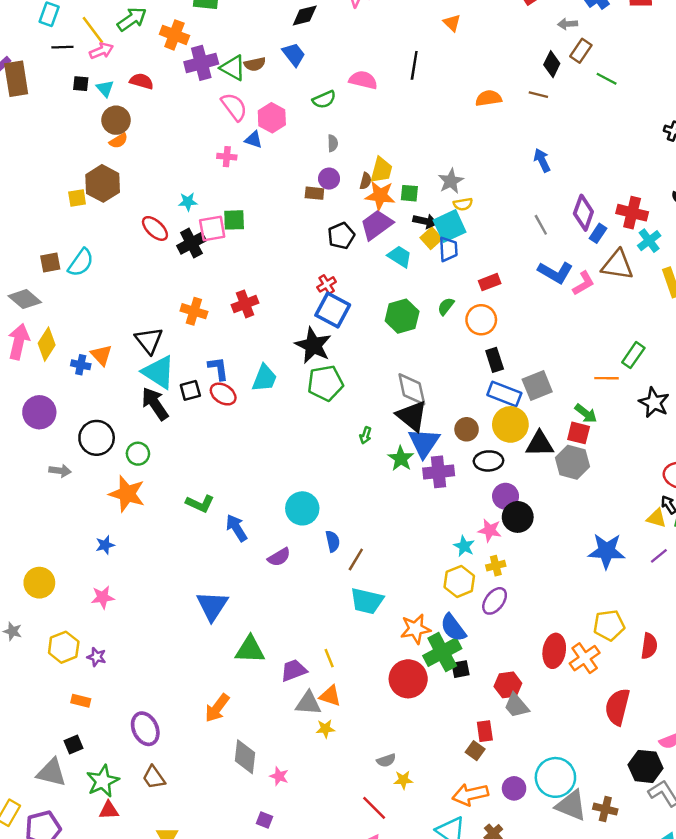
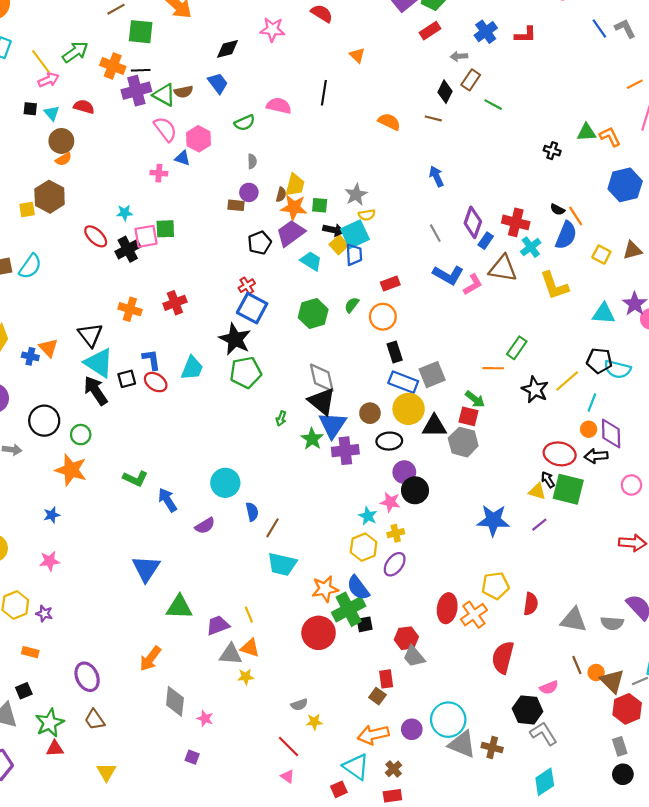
black line: (62, 47) -> (141, 70), moved
orange semicircle: (488, 98) -> (389, 122), turned 35

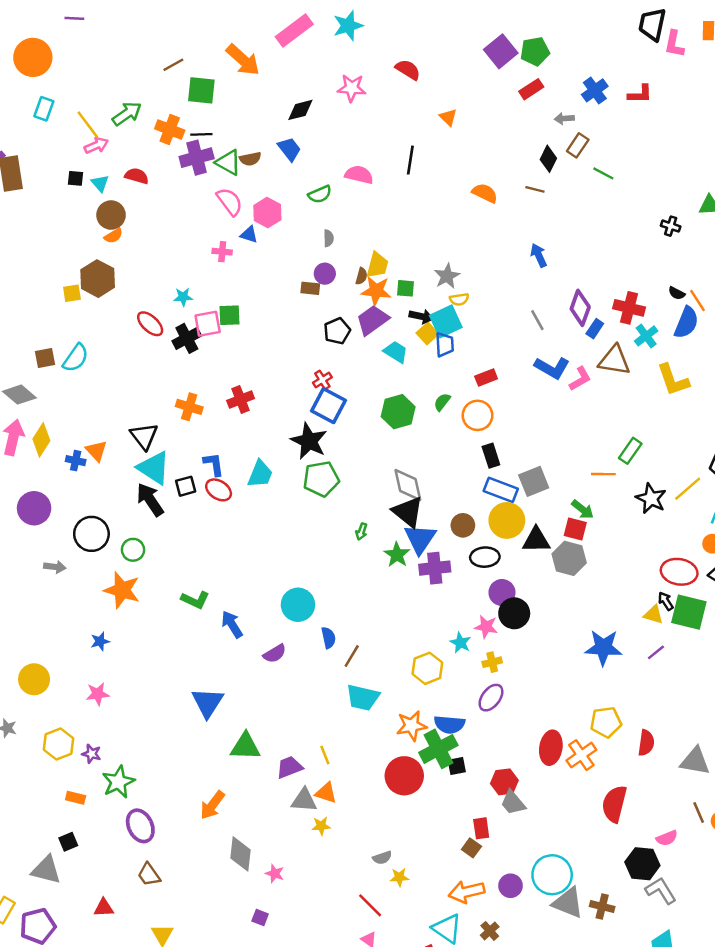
yellow hexagon: (364, 547) -> (427, 668), moved
blue semicircle: (358, 588) -> (449, 724), turned -48
green star: (50, 723) -> (118, 782), moved

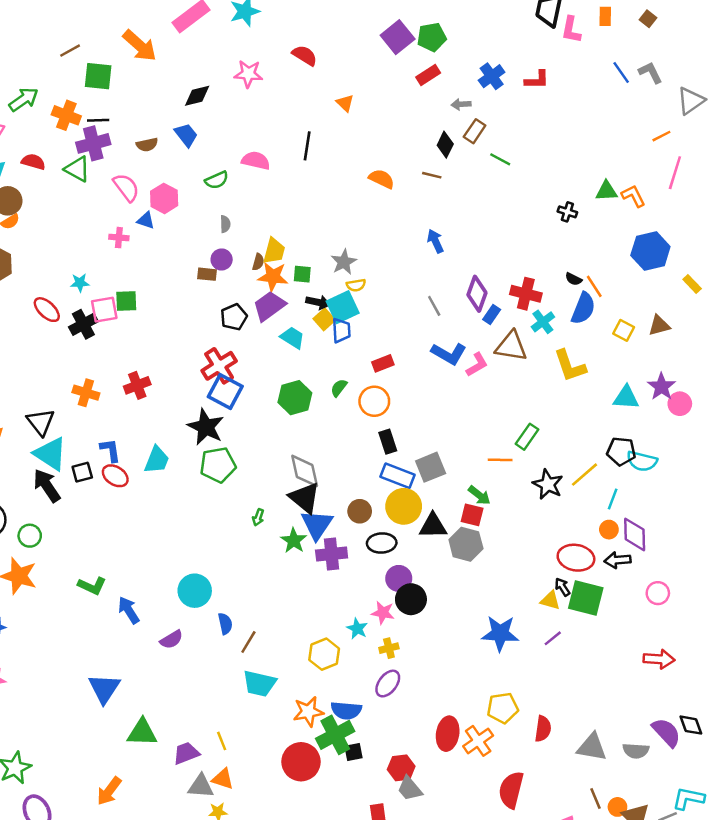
green triangle: (228, 162) -> (77, 169), moved
red cross: (322, 380) -> (219, 366), size x1.8

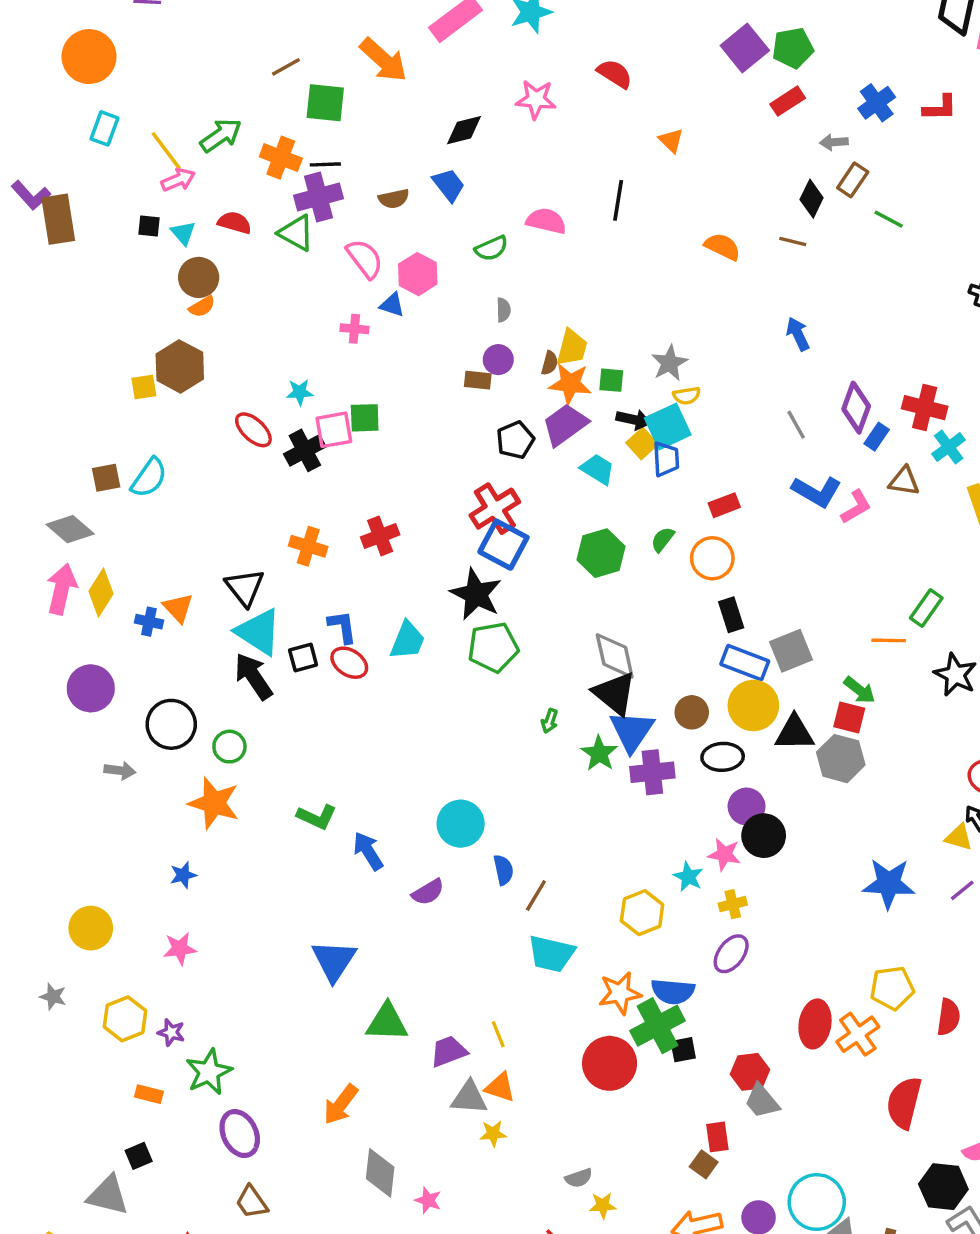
brown triangle: (511, 346) -> (904, 481), size x0.7

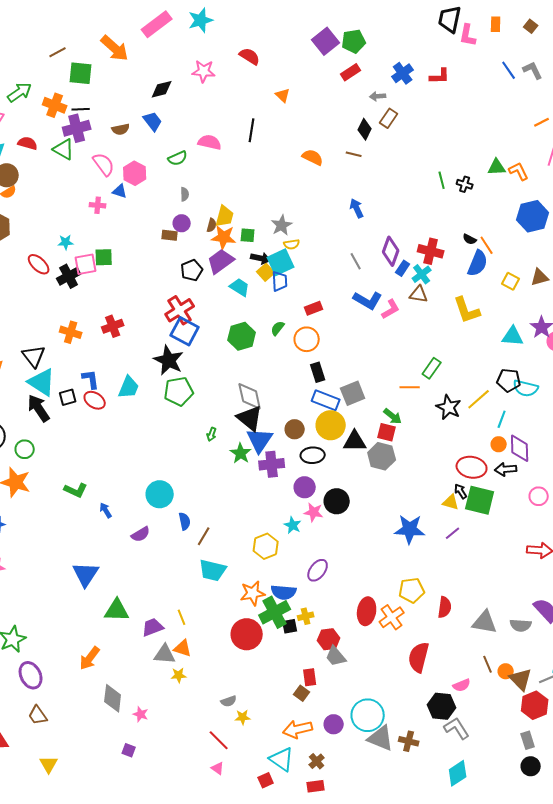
green line: (889, 219) -> (442, 180), moved, turned 48
cyan cross: (949, 447) -> (422, 274), moved
purple circle: (747, 807) -> (305, 487), moved
blue arrow: (368, 851) -> (106, 510), size x0.7
yellow cross: (733, 904) -> (306, 616), moved

